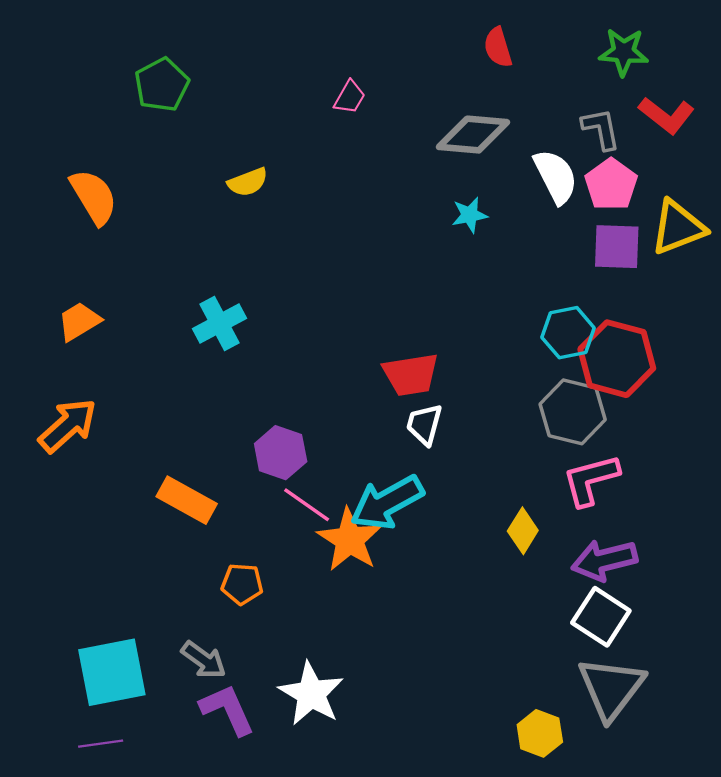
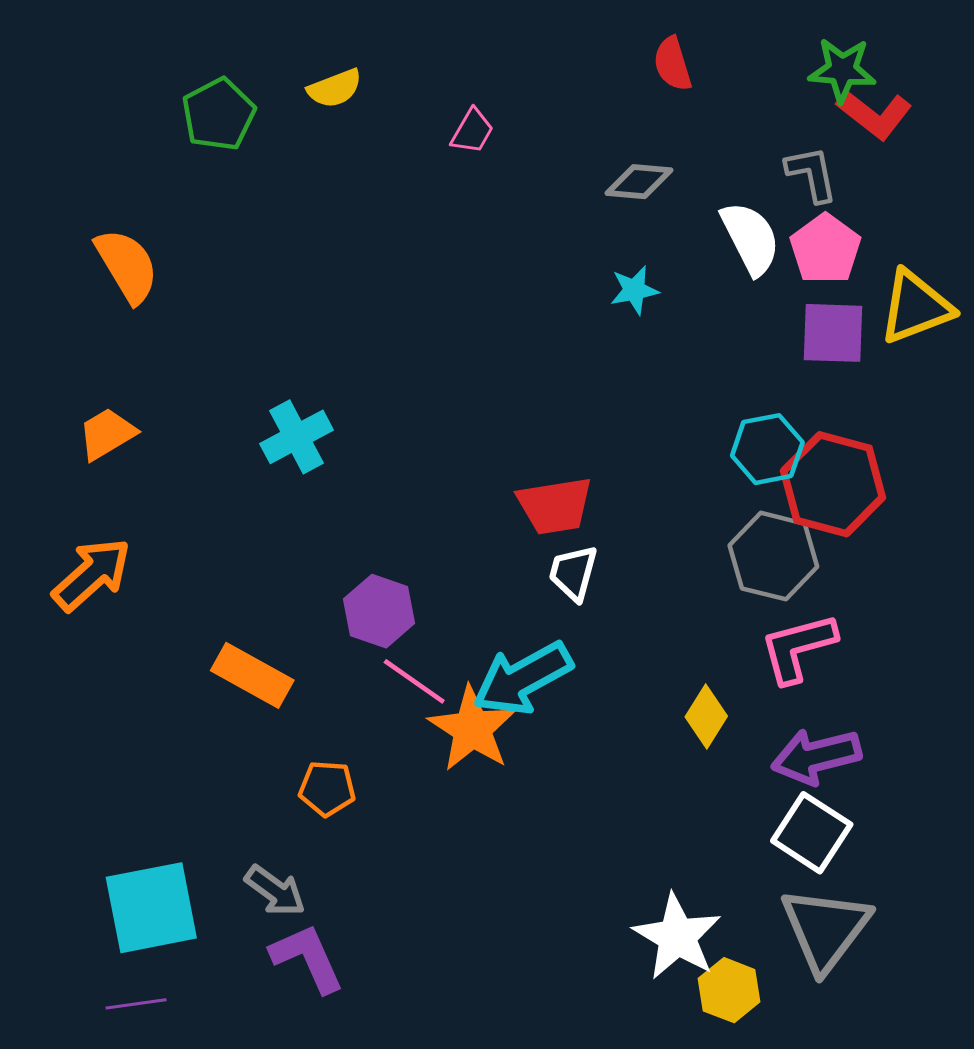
red L-shape: (667, 115) -> (874, 114), moved
gray diamond: (473, 135) -> (639, 182), size x0.7
yellow semicircle: (248, 182) -> (335, 88), moved
white star: (311, 694) -> (677, 937), moved

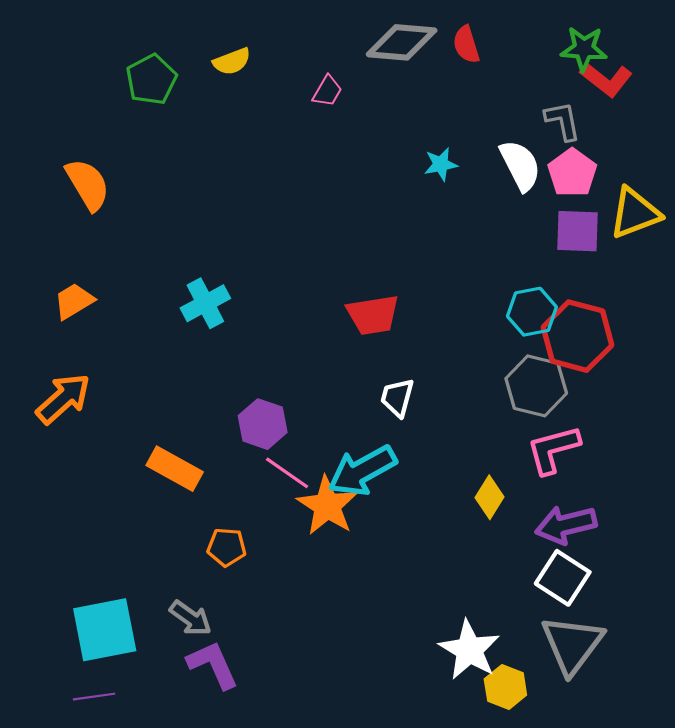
gray diamond: (639, 182) -> (402, 42), moved, size x1.5
cyan star: (634, 290) -> (441, 164), moved
red trapezoid: (555, 506) -> (373, 315), moved

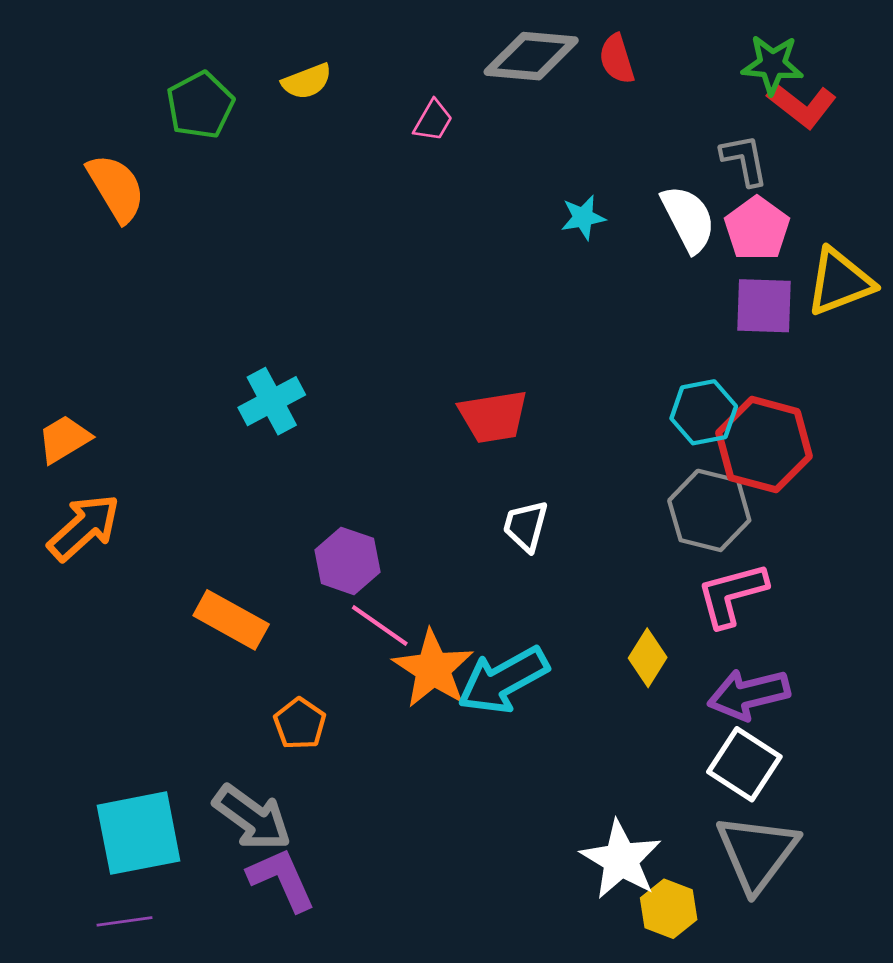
orange semicircle: (88, 184) -> (116, 188), moved
orange trapezoid: (74, 301) -> (64, 439), moved
cyan arrow: (362, 471) -> (503, 680), moved
orange pentagon: (227, 547) -> (300, 724), turned 30
gray arrow: (191, 618) -> (252, 818), size x1.4

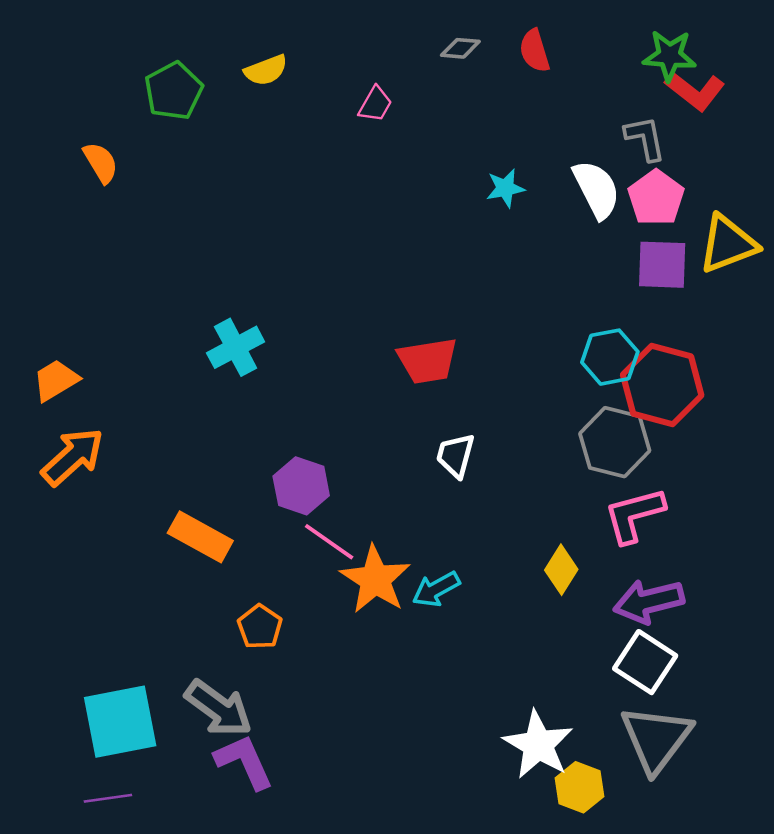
gray diamond: (531, 56) -> (460, 48), size x0.5
orange semicircle: (116, 188) -> (101, 163), size x0.7
cyan arrow: (503, 680) -> (436, 589), size x0.6

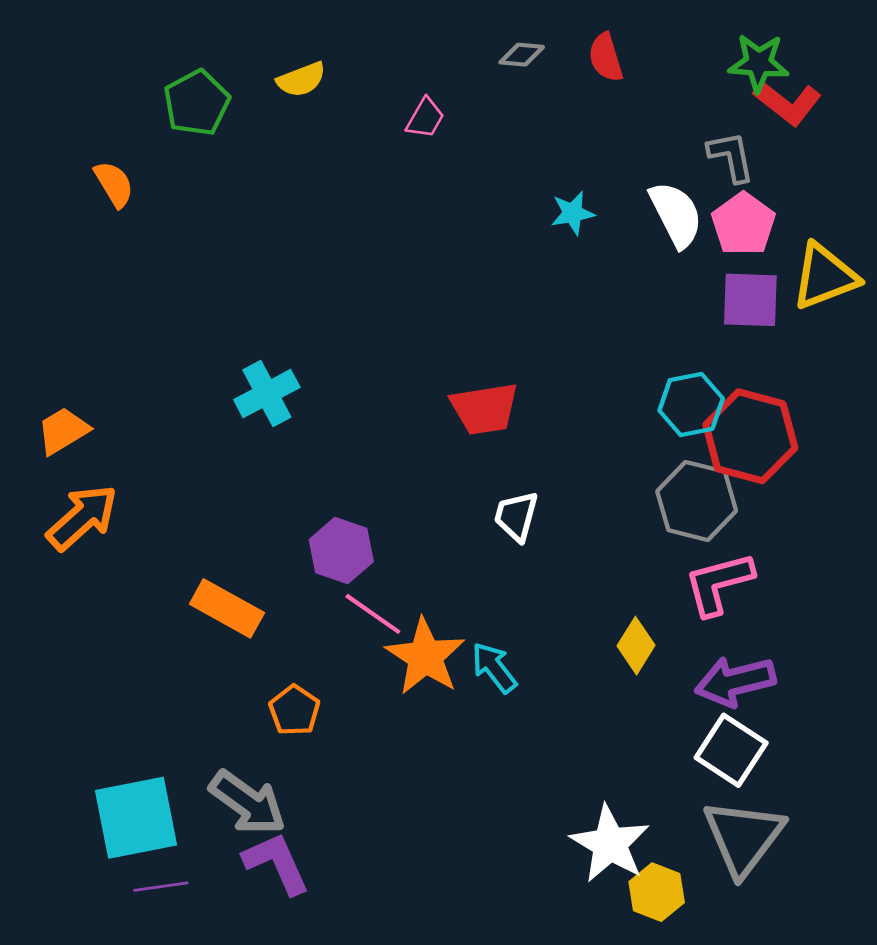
cyan arrow: (436, 589) -> (494, 668), turned 81
purple line: (108, 798) -> (161, 887), moved

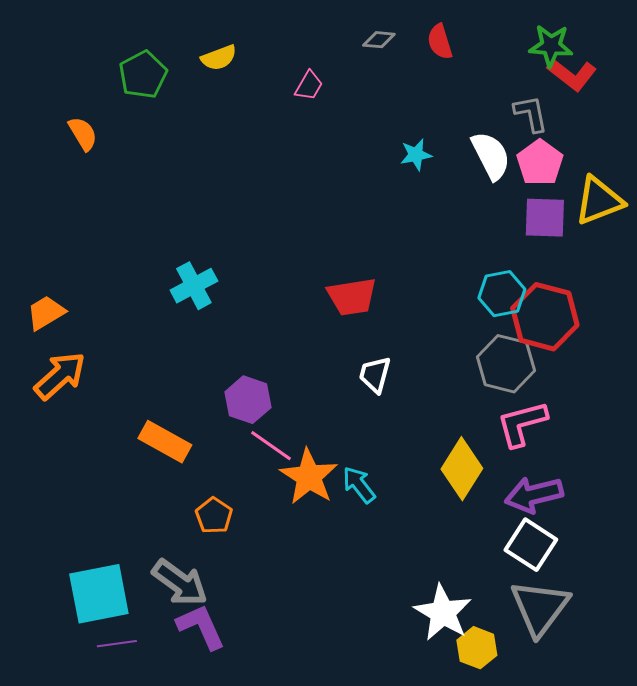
yellow diamond: (636, 646) -> (462, 469), size x1.5

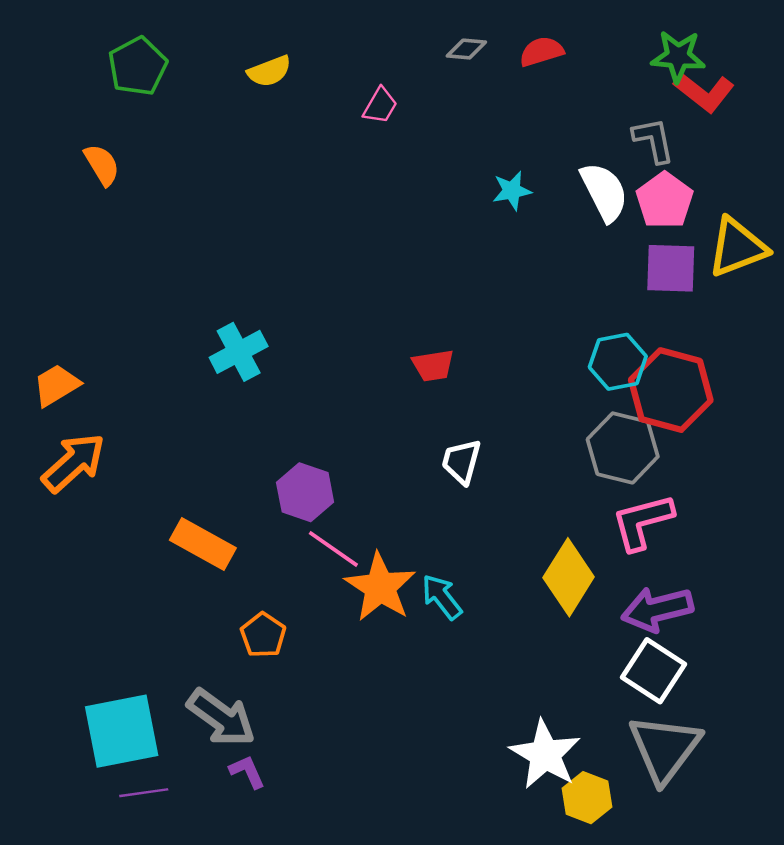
red semicircle: (440, 42) -> (541, 51), turned 90
green pentagon: (143, 75) -> (138, 66), moved
red trapezoid: (352, 297) -> (433, 365), size x0.7
purple L-shape: (201, 627) -> (247, 772), size x0.6

